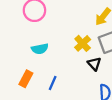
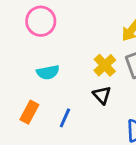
black triangle: (94, 64) -> (102, 95), moved

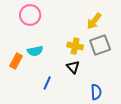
yellow cross: (105, 65) -> (75, 46), turned -35
orange rectangle: (29, 112) -> (16, 61), moved

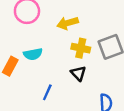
yellow arrow: (94, 21) -> (68, 23), moved, turned 36

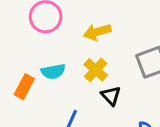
yellow cross: (81, 48) -> (96, 70), moved, turned 30

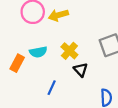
yellow arrow: (97, 32) -> (58, 15), moved

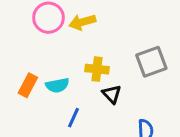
yellow cross: (69, 51) -> (97, 69), turned -36
cyan semicircle: (38, 52) -> (57, 85), moved

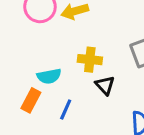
orange rectangle: (28, 85) -> (31, 100), moved

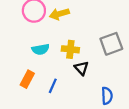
cyan semicircle: (49, 76) -> (41, 49), moved

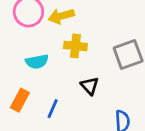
yellow cross: (70, 49) -> (75, 46), moved

